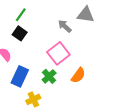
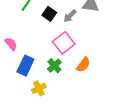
gray arrow: (65, 26) -> (70, 16), turned -88
black square: (20, 33) -> (49, 14), moved

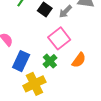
yellow cross: (39, 88) -> (34, 84), size x1.5

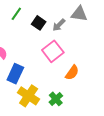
green cross: (50, 61) -> (56, 99), moved
yellow cross: (34, 84) -> (29, 96), turned -30

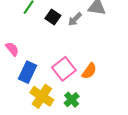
pink square: (53, 51) -> (64, 69), moved

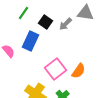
blue rectangle: (28, 72) -> (30, 41), moved

